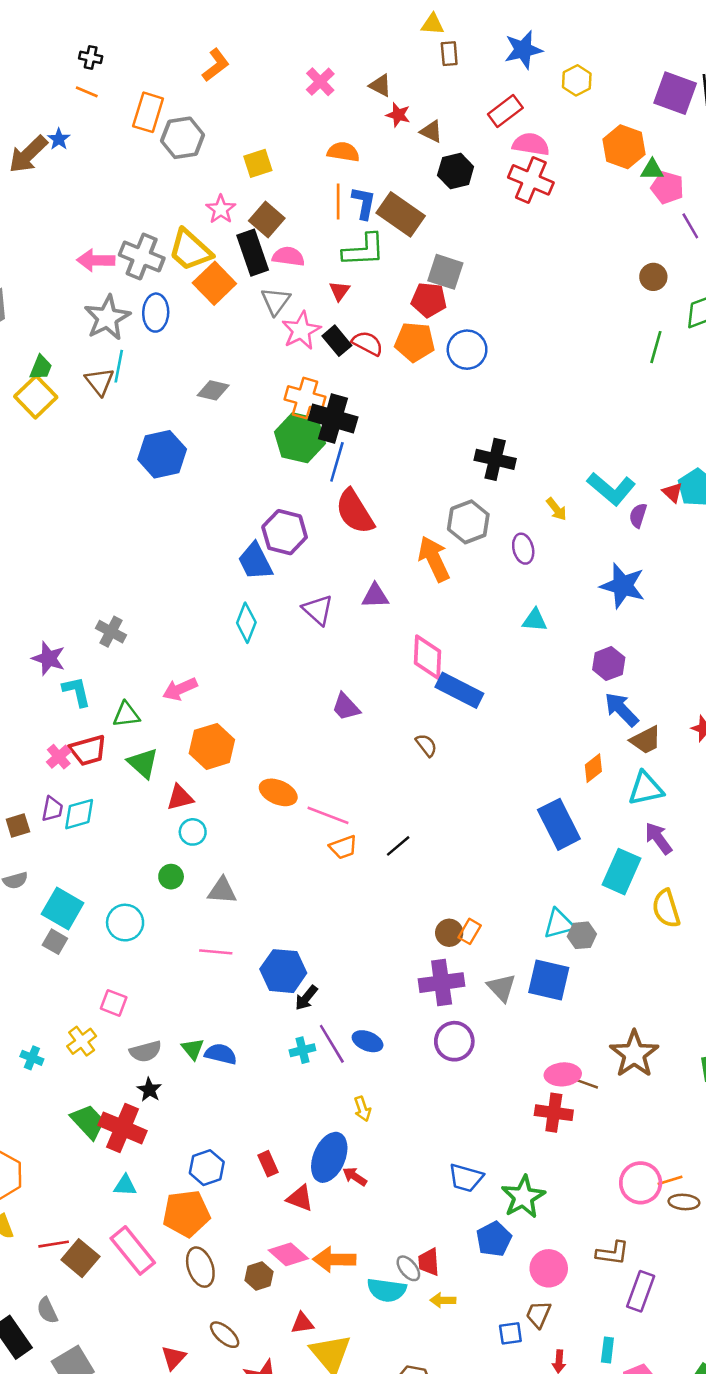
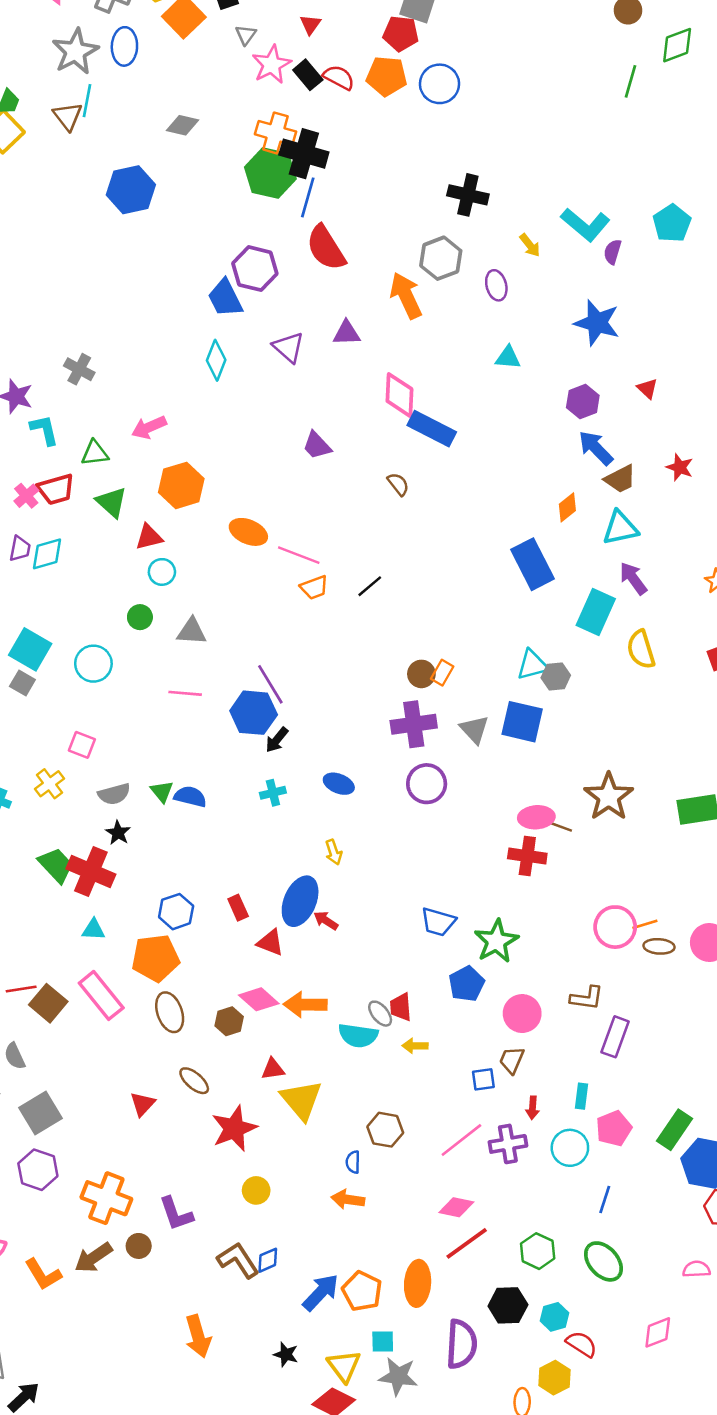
gray triangle: (276, 301) -> (246, 35), size x0.7
red triangle: (672, 493) -> (647, 389), moved
purple line: (332, 1044) -> (270, 684), moved

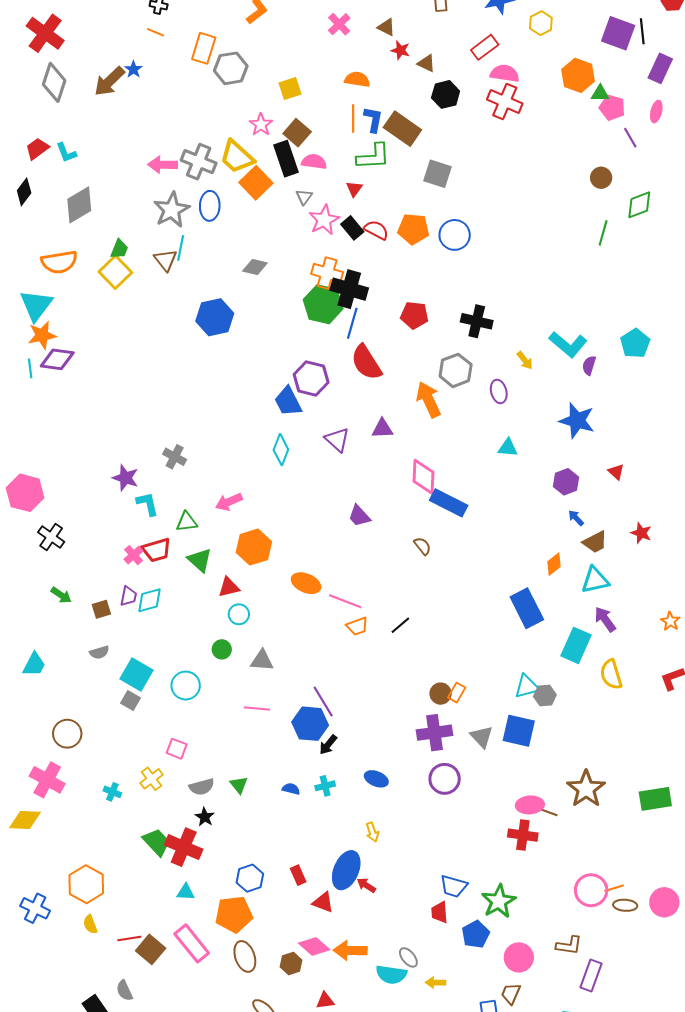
red pentagon: (401, 34) -> (414, 315), moved
blue arrow: (596, 448) -> (576, 518), size x0.6
blue semicircle: (190, 797) -> (291, 789), moved, size x0.7
red trapezoid: (401, 1007) -> (440, 912), moved

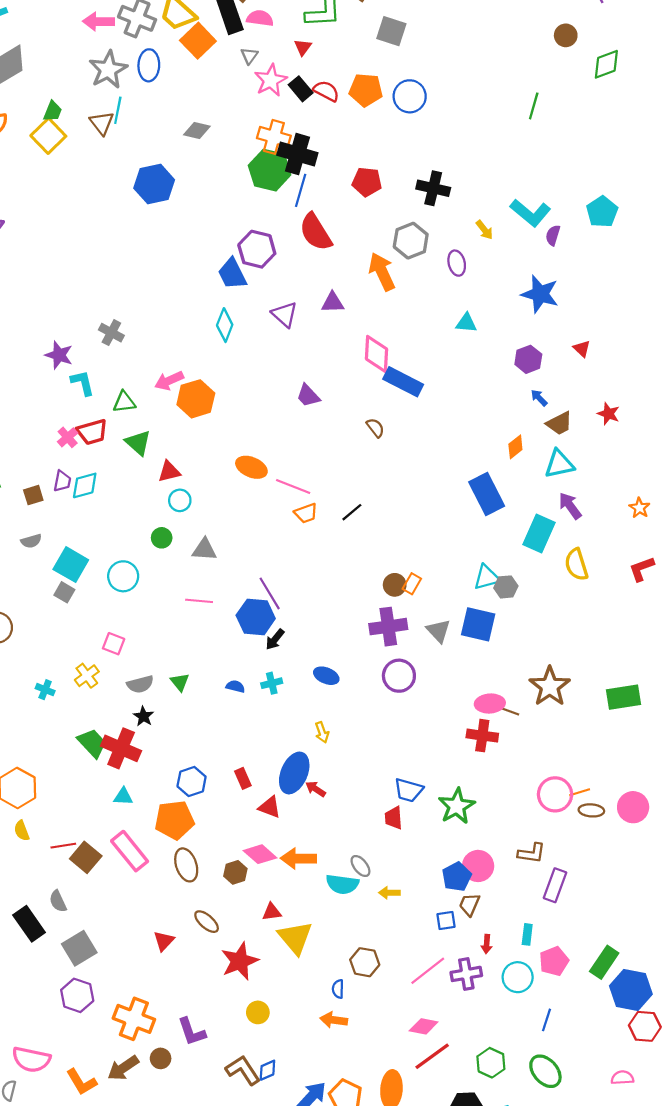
green line: (603, 233) -> (534, 106), moved
orange hexagon: (254, 547) -> (196, 399), moved
blue pentagon: (476, 934) -> (457, 877), moved

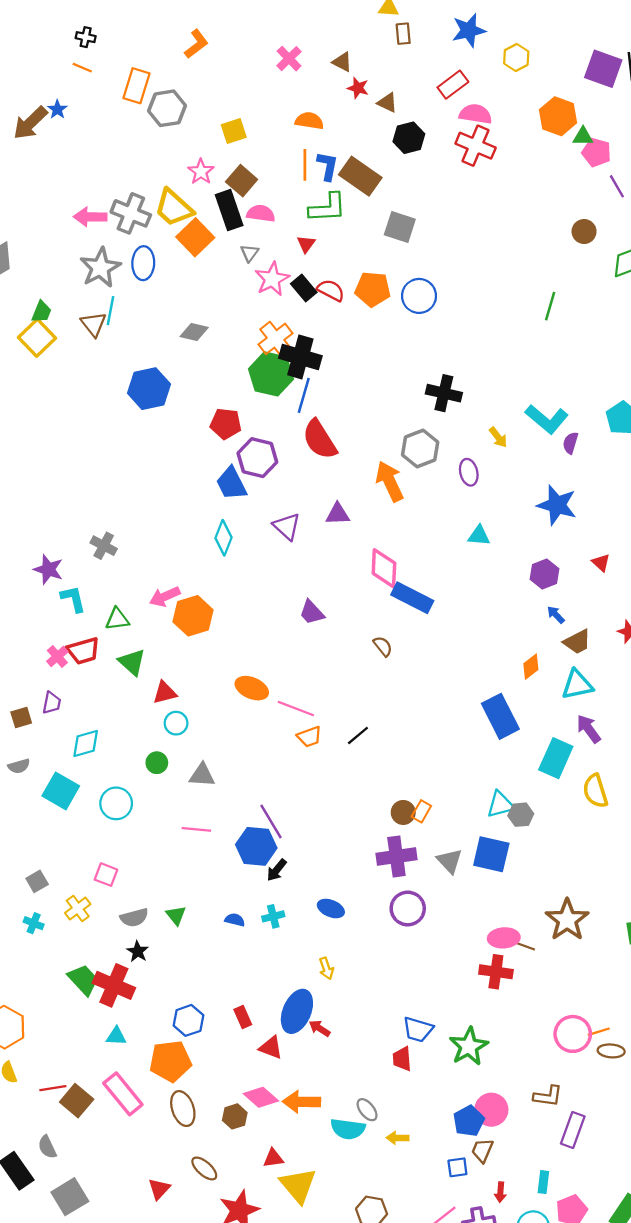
orange cross: (274, 137) -> (275, 339), turned 36
red pentagon: (367, 182) -> (226, 424), moved
cyan diamond: (85, 485) -> (86, 743), moved
gray square: (64, 592) -> (37, 881), moved, turned 30

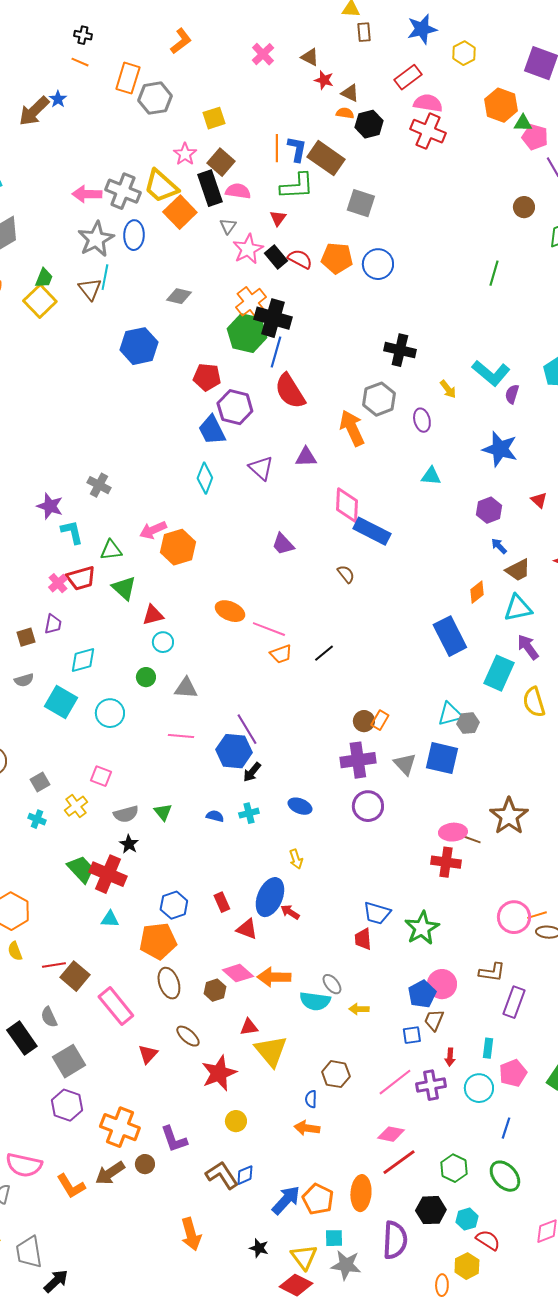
orange semicircle: (309, 121) -> (345, 113), moved, size x0.7
pink rectangle: (123, 1094) -> (116, 1006), moved

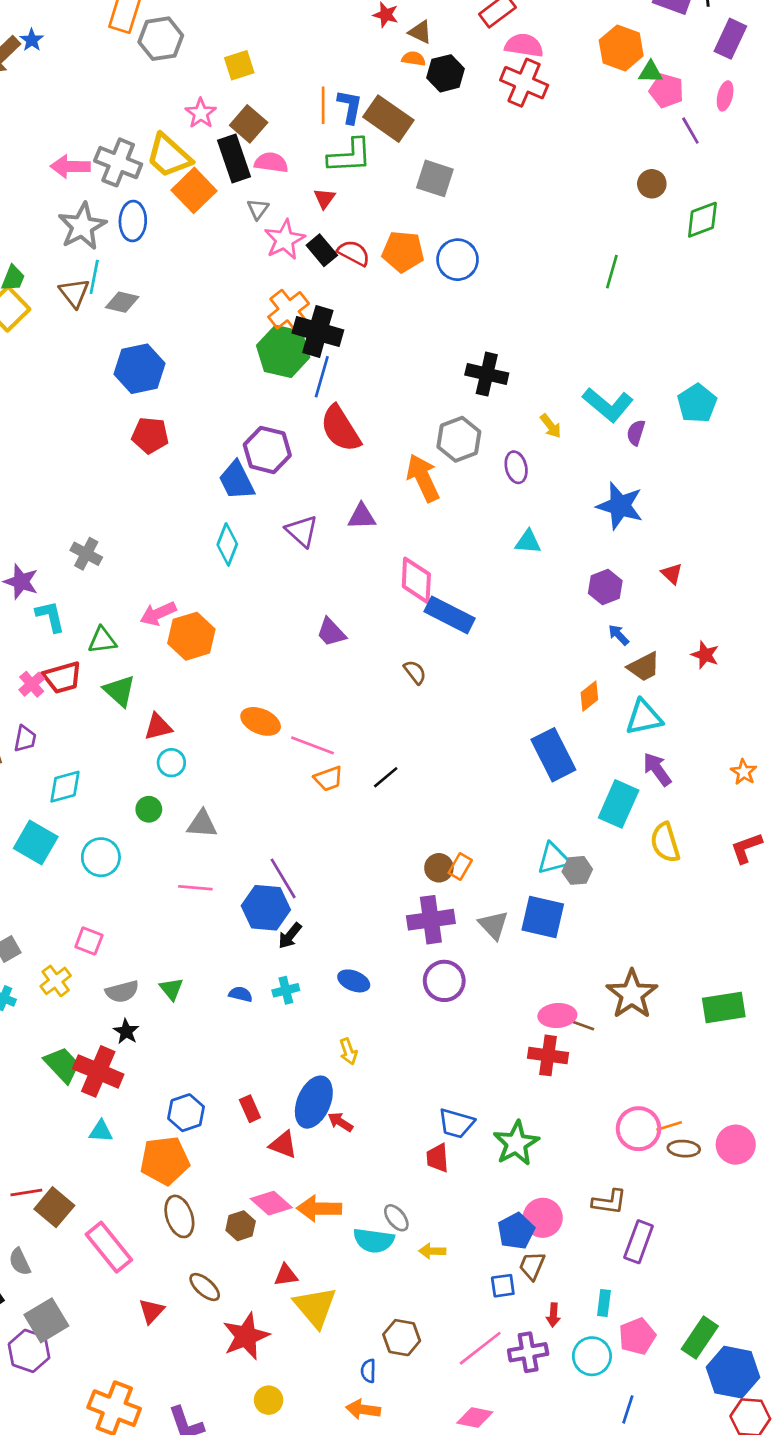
gray diamond: (179, 296) -> (122, 302), moved
red pentagon: (207, 377) -> (150, 435), moved
purple hexagon: (67, 1105) -> (29, 1351), moved

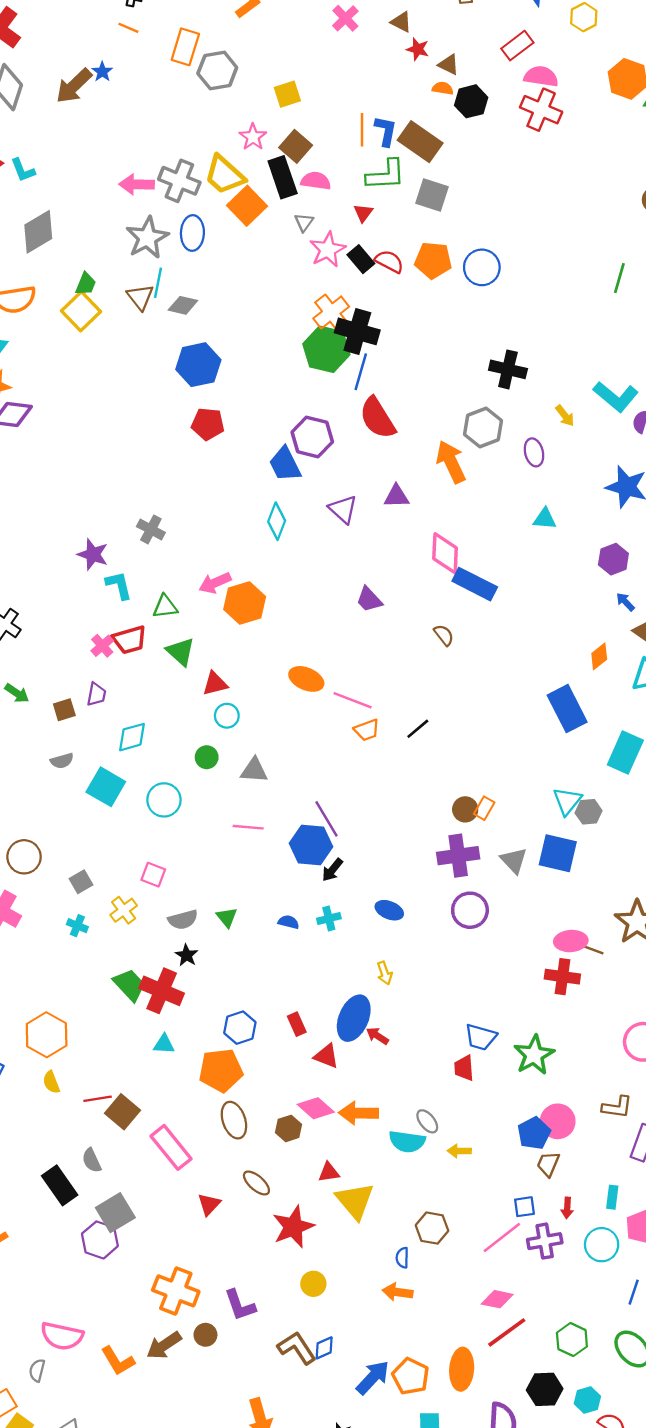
gray square: (435, 178) -> (432, 195), moved
cyan triangle: (553, 858) -> (567, 801), turned -36
blue square: (503, 1286) -> (525, 1207), moved

